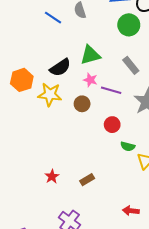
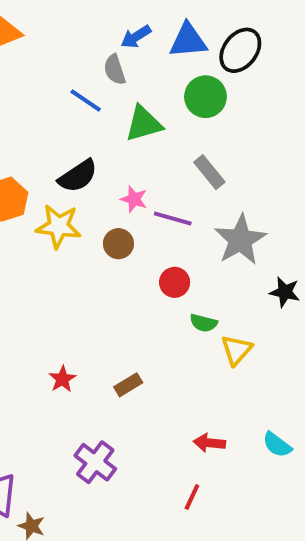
blue line: (53, 18) -> (86, 101), moved
green triangle: (90, 55) -> (144, 124), moved

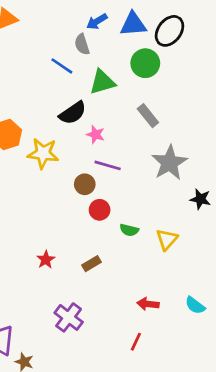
black semicircle: (78, 176) -> (73, 113), moved
purple line: (173, 219) -> (108, 165), moved
brown circle: (118, 244) -> (85, 184), moved
red circle: (175, 282) -> (100, 210), moved
green semicircle: (204, 323) -> (129, 230), moved

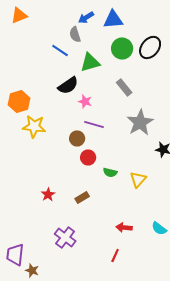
black ellipse: (169, 31) -> (150, 48), moved
yellow star: (43, 153) -> (34, 126), moved

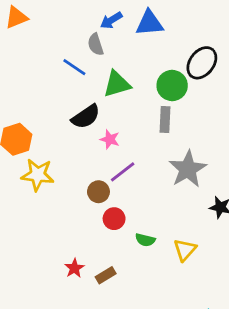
green circle: (122, 48) -> (172, 85), moved
gray rectangle: (124, 88) -> (165, 119), turned 42
purple line: (94, 124) -> (123, 172), turned -54
red star: (48, 194) -> (74, 268), moved

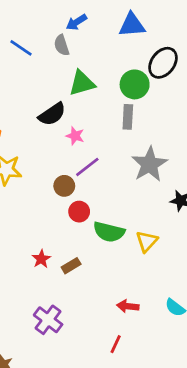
blue triangle: (149, 23) -> (132, 25), moved
blue line: (74, 67) -> (21, 48), moved
green semicircle: (145, 240) -> (109, 232), size x1.6

